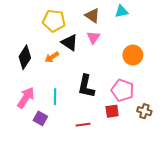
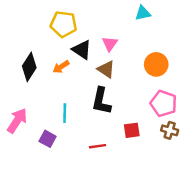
brown triangle: (92, 16) -> (106, 69), moved
pink pentagon: (122, 90) -> (164, 103), moved
pink arrow: (26, 98) -> (17, 121), moved

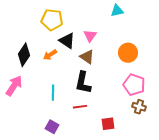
pink arrow: (17, 121) -> (14, 86), moved
red square: (132, 130) -> (108, 124), moved
purple square: (48, 139) -> (52, 127), moved
red line: (98, 146) -> (80, 107), moved

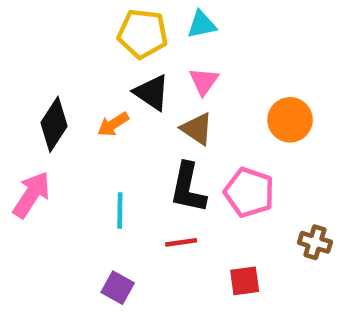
cyan triangle: (117, 11) -> (202, 25), moved
yellow pentagon: (52, 20) -> (143, 34), moved
pink pentagon: (134, 85) -> (249, 192), moved

